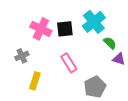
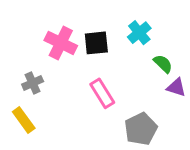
cyan cross: (94, 22) -> (139, 33), size x0.7
yellow rectangle: (35, 81) -> (24, 120), moved, turned -54

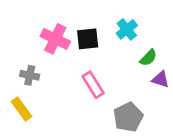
green semicircle: (163, 64) -> (148, 58), turned 90
gray cross: (33, 83) -> (30, 75), turned 36

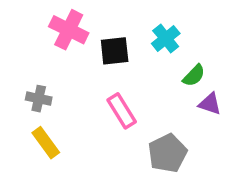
pink cross: (55, 39) -> (69, 30), moved
yellow rectangle: (22, 109) -> (46, 143), moved

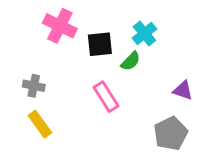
green semicircle: (194, 76) -> (131, 61), moved
gray pentagon: (167, 153) -> (171, 133), moved

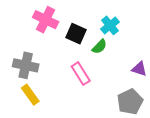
black square: (100, 44) -> (76, 34), turned 30
gray cross: (34, 86) -> (26, 65), size x1.5

